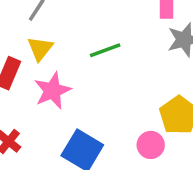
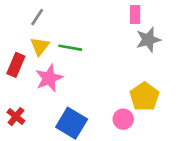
green line: (105, 50) -> (70, 48), moved, turned 30

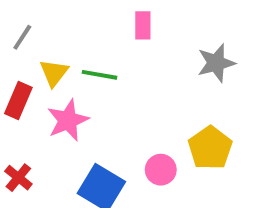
pink rectangle: (135, 15) -> (143, 25), moved
gray line: (37, 17) -> (22, 37), moved
pink circle: (123, 119) -> (161, 170), moved

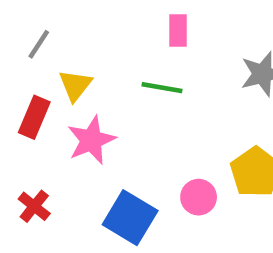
green line: (99, 75) -> (162, 88), moved

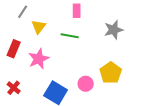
gray line: (39, 44) -> (23, 12), moved
yellow triangle: (75, 85) -> (39, 27), moved

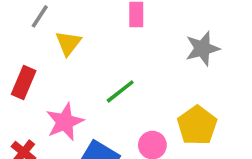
green line: (70, 36) -> (120, 91), moved, turned -48
pink star: (39, 59) -> (65, 122), moved

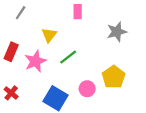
yellow triangle: (68, 43) -> (49, 35), moved
pink star: (65, 122) -> (35, 61), moved

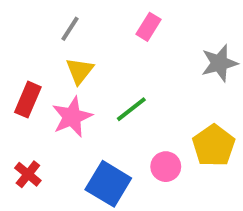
pink rectangle: (78, 12) -> (149, 27), turned 32
gray line: (21, 13) -> (70, 29), moved
yellow triangle: (49, 35) -> (80, 71), moved

